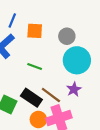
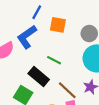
black rectangle: (31, 98) -> (39, 77), moved

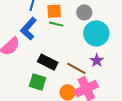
green line: (54, 60) -> (56, 24), moved

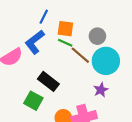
brown line: (76, 68) -> (80, 55), moved

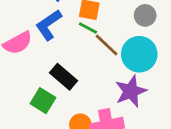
gray circle: (97, 36) -> (145, 15), moved
purple star: (101, 90) -> (131, 91), size x1.6

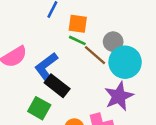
gray circle: (145, 15) -> (113, 42), moved
blue L-shape: (49, 25) -> (46, 67), moved

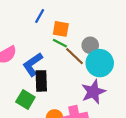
black rectangle: (57, 86) -> (41, 81), turned 48

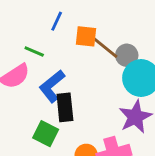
green line: (60, 43) -> (34, 52), moved
brown line: (74, 56) -> (105, 48), moved

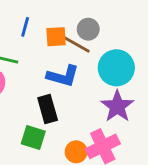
gray circle: (127, 55) -> (88, 29), moved
blue L-shape: (52, 86) -> (63, 76), moved, turned -116

